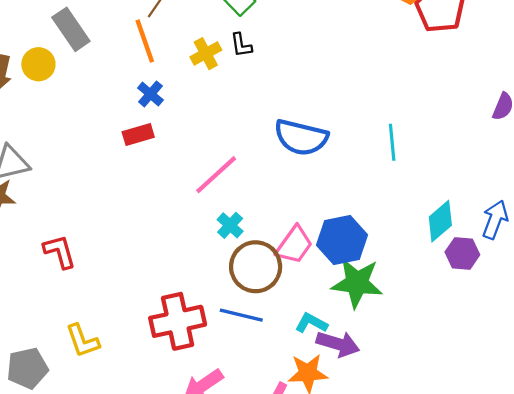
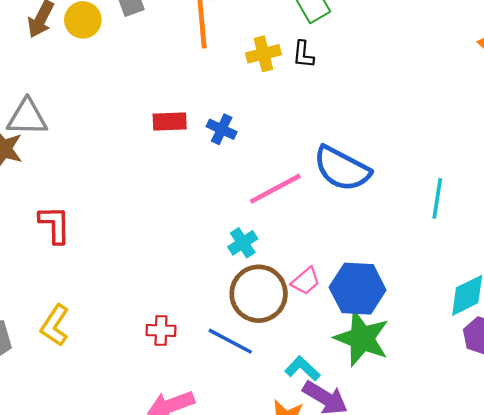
blue cross: (150, 94) -> (222, 129), moved, turned -30
pink line: (216, 175) -> (275, 189), moved
pink trapezoid: (294, 245) -> (306, 281), size x0.7
red cross: (178, 321) -> (161, 331), size x0.5
yellow L-shape: (83, 341) -> (55, 325), turned 39

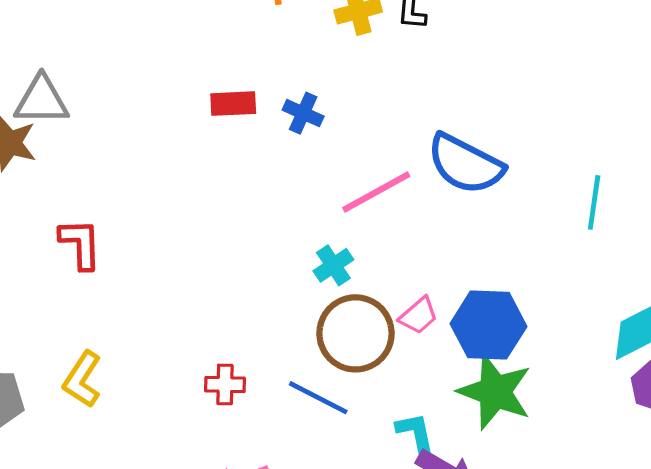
cyan L-shape: (302, 369) -> (416, 433), turned 36

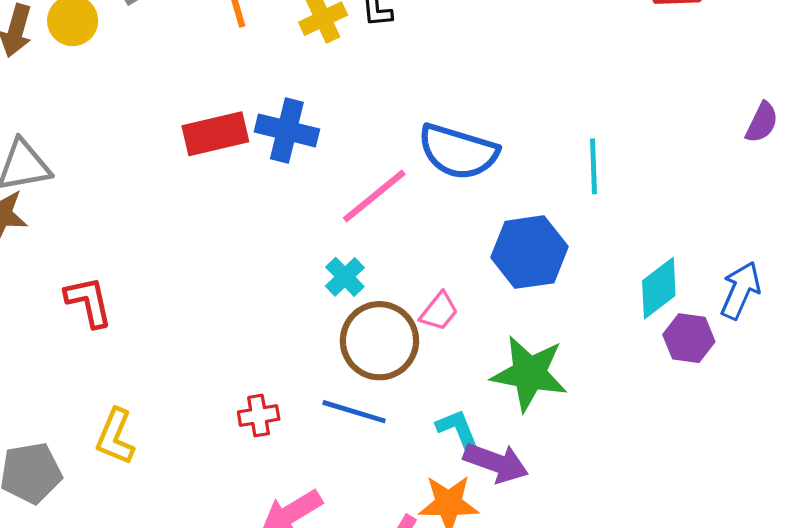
red rectangle: (233, 104) -> (215, 134), size x1.4
blue cross: (303, 113) -> (287, 130), size x1.5
blue hexagon: (488, 325) -> (529, 252), moved

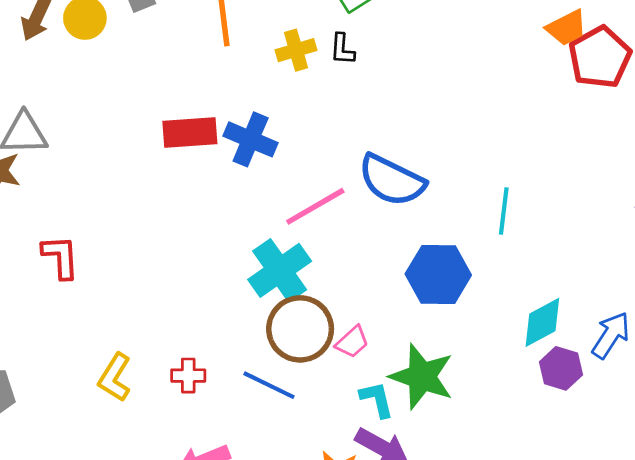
cyan cross: (345, 277) -> (280, 270), size x1.8
pink trapezoid: (439, 311) -> (352, 342), moved
cyan L-shape: (458, 429) -> (377, 399), moved
yellow L-shape: (115, 437) -> (115, 377), moved

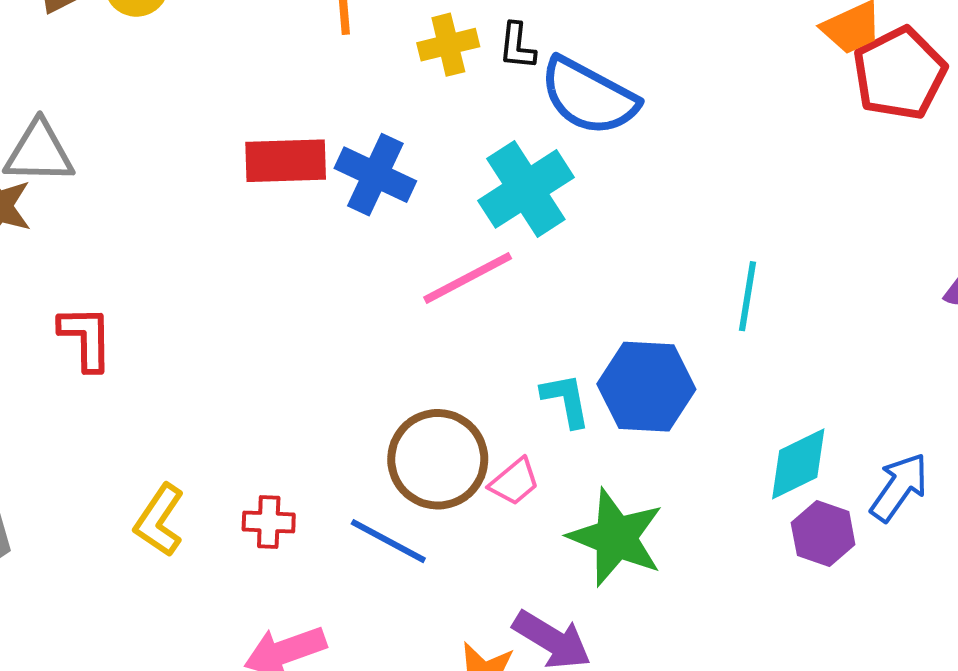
blue semicircle: (392, 180) -> (589, 96), moved
cyan cross: (280, 270) -> (526, 189), moved
cyan L-shape: (377, 399) -> (566, 400), moved

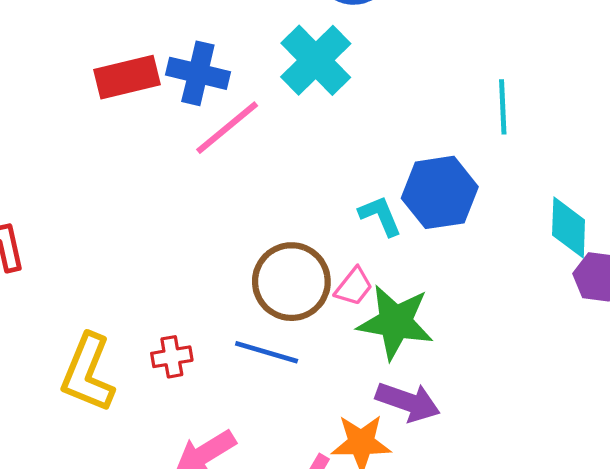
pink line: (468, 278) -> (227, 128), moved
cyan diamond: (798, 464) -> (569, 227), turned -50
yellow L-shape: (159, 520) -> (88, 373), size x1.4
green star: (616, 537) -> (395, 322), moved

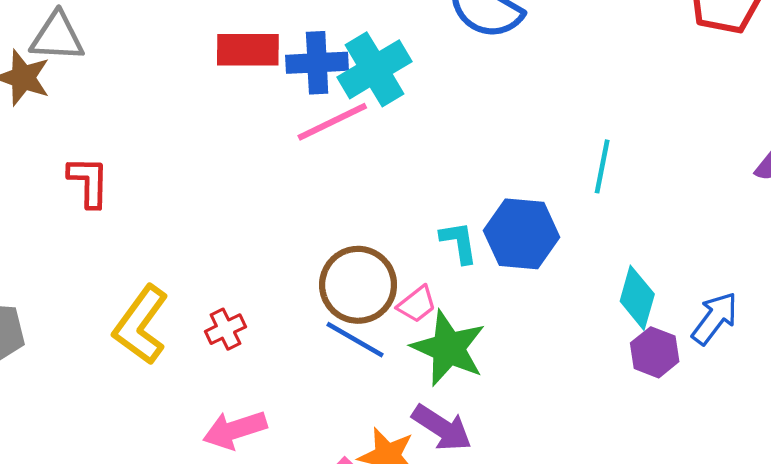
cyan cross: (316, 60) -> (375, 69), moved
blue cross: (198, 73) -> (317, 63), turned -30
blue line: (267, 352) -> (355, 340), moved
red cross: (172, 357) -> (225, 329), turned -30

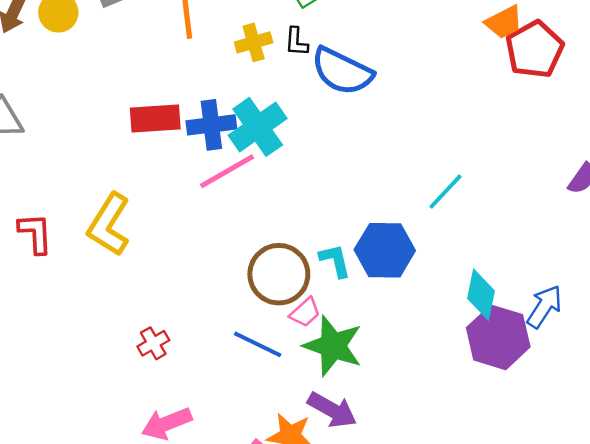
cyan line: (602, 166) -> (445, 192), turned 36
brown circle: (358, 285) -> (279, 274), moved
yellow L-shape: (141, 325) -> (109, 225), moved
purple hexagon: (655, 352) -> (498, 337), size x1.6

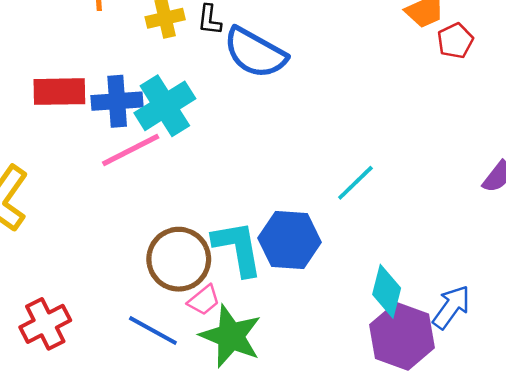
red pentagon: (535, 49) -> (455, 41), size x0.6
cyan L-shape: (335, 261) -> (238, 248), size x1.6
red cross: (153, 343) -> (45, 324), size x1.5

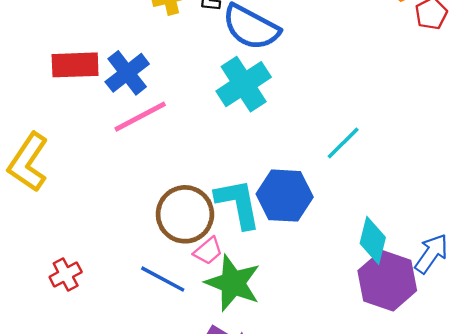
blue cross: (117, 101) -> (127, 73), turned -33
cyan cross: (165, 106) -> (244, 84), moved
red cross: (45, 324) -> (66, 275), size x0.7

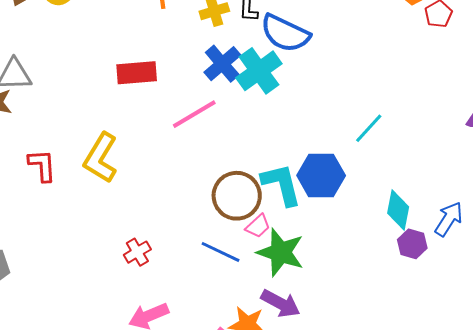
blue cross: (127, 73) -> (222, 64), moved
cyan cross: (244, 84) -> (259, 71), moved
purple hexagon: (387, 281) -> (412, 244), size x0.6

